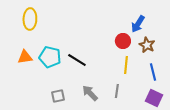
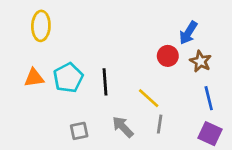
cyan pentagon: (50, 57) -> (68, 78), turned 30
black line: (77, 60) -> (105, 82), turned 54
yellow line: (126, 65) -> (149, 98), moved, turned -54

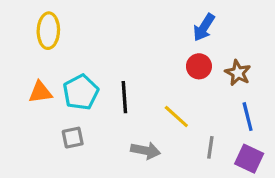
blue arrow: (188, 33) -> (204, 27), moved
gray line: (160, 124) -> (210, 147), moved
gray arrow: (123, 127) -> (146, 151), turned 145
gray square: (79, 131) -> (73, 138), moved

